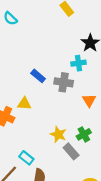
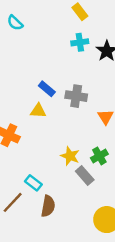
cyan cross: (78, 63) -> (80, 42), moved
yellow triangle: (24, 104) -> (38, 111), moved

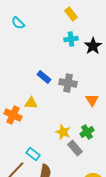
yellow triangle: (38, 111) -> (31, 103), moved

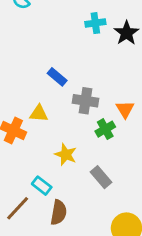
gray cross: (68, 83) -> (85, 101), moved
yellow star: (63, 132) -> (66, 155), moved
green cross: (87, 132) -> (105, 129), moved

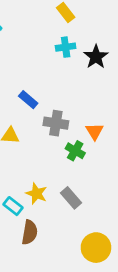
green cross: (105, 129) -> (75, 151), turned -30
yellow star: (66, 155) -> (37, 194), moved

